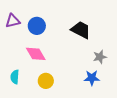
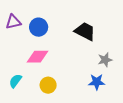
pink diamond: (36, 54) -> (38, 57), turned -60
cyan semicircle: (15, 77) -> (15, 81), turned 32

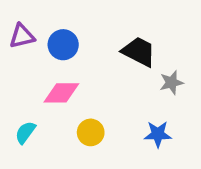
gray star: (105, 60) -> (171, 83), moved
yellow circle: (48, 85) -> (91, 132), moved

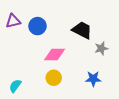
pink diamond: (61, 93) -> (55, 54), moved
cyan semicircle: (25, 132) -> (15, 86), moved

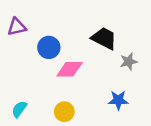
blue circle: (37, 26) -> (49, 47), moved
yellow circle: (54, 78) -> (64, 112), moved

